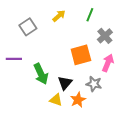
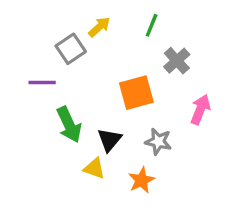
gray square: (28, 27) -> (71, 49), moved
purple line: (14, 59) -> (42, 83), moved
pink arrow: (108, 63) -> (200, 109), moved
orange star: (78, 100) -> (141, 180), moved

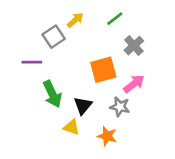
green line: (152, 25) -> (115, 19), turned 30
pink arrow: (200, 109) -> (134, 84), moved, turned 30
orange star: (141, 180) -> (107, 136), turned -30

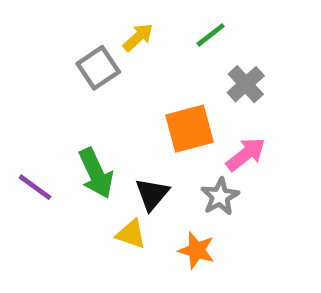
purple line: (32, 62) -> (35, 187), moved, turned 36
gray star: (120, 107) -> (220, 197), turned 30

